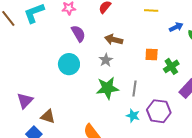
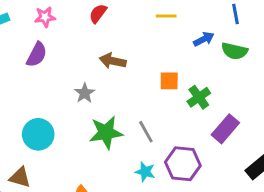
purple semicircle: (78, 34) -> (37, 55), moved, turned 60
gray star: (106, 60) -> (85, 93), moved
cyan circle: (69, 64) -> (38, 134), moved
gray line: (134, 89) -> (146, 132), turned -35

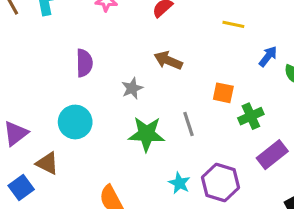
blue arrow: (204, 39) -> (268, 56), turned -36
purple semicircle: (37, 55) -> (84, 63), moved, turned -40
gray line: (146, 132) -> (189, 124), moved

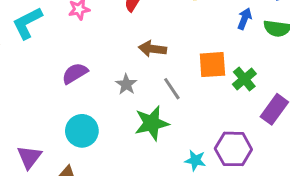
purple semicircle: (84, 63) -> (75, 73), turned -104
orange square: (223, 93) -> (212, 65), size x1.4
gray line: (189, 124) -> (172, 89), moved

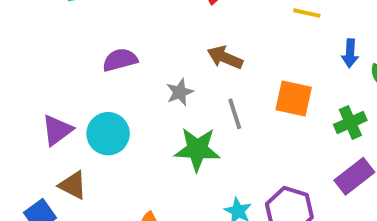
blue arrow: (244, 19) -> (350, 53), turned 145
green cross: (244, 79) -> (350, 122), moved
purple triangle: (29, 157) -> (57, 130), moved

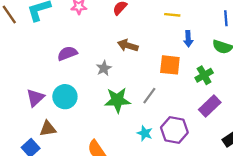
blue arrow: (350, 53) -> (188, 39), moved
gray line: (235, 114) -> (149, 96), moved, turned 60
brown triangle: (73, 185) -> (48, 129), turned -30

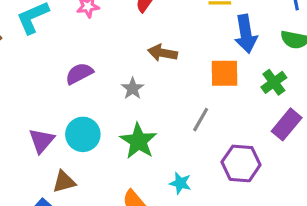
blue arrow: (188, 39) -> (246, 34), size x1.6
green star: (117, 100) -> (138, 141), moved, turned -30
cyan star: (145, 133) -> (180, 183), moved

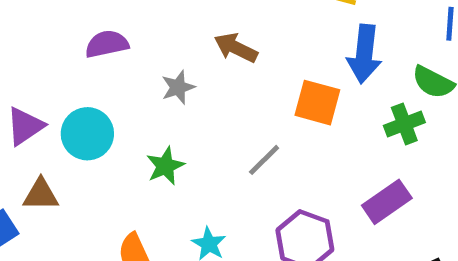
green cross: (274, 82) -> (404, 124), moved
green star: (138, 141) -> (165, 166), size x0.7

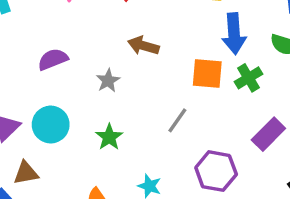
green cross: (404, 124) -> (249, 78), moved

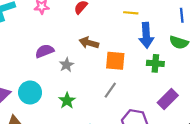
purple semicircle: (53, 59) -> (45, 51), moved
orange square: (207, 74) -> (115, 61), moved
green cross: (249, 78) -> (155, 63), turned 35

